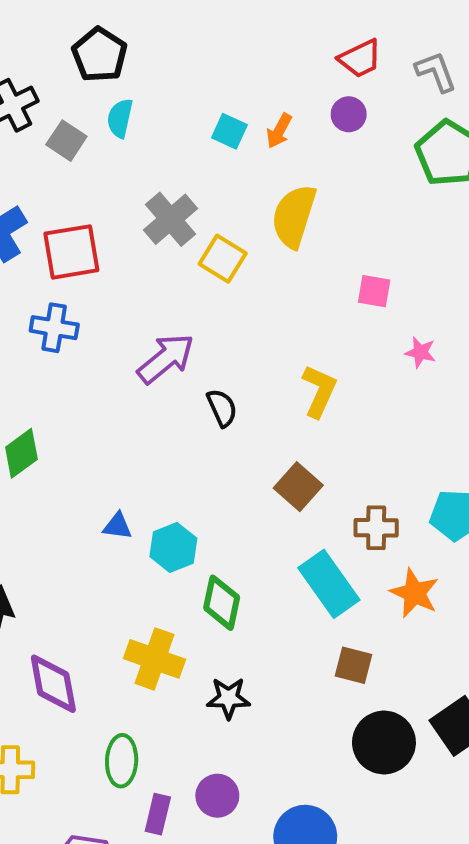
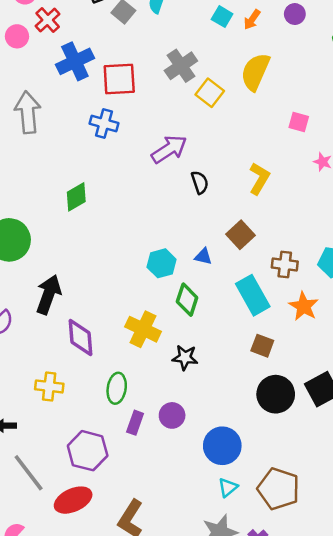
blue triangle: (118, 526) -> (203, 257), moved

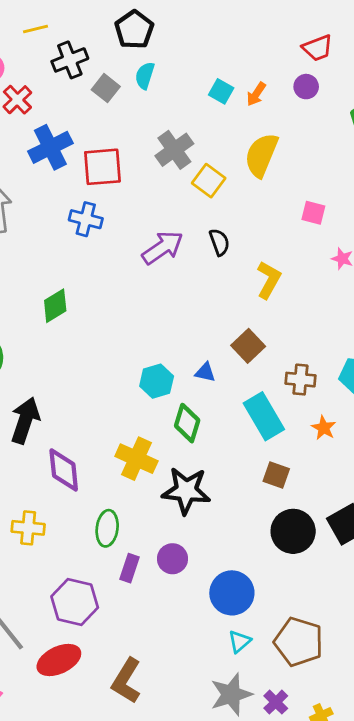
black semicircle: (200, 182) -> (219, 242), moved
orange star: (304, 306) -> (324, 428), size x0.7
black star: (185, 357) -> (186, 491), size x1.6

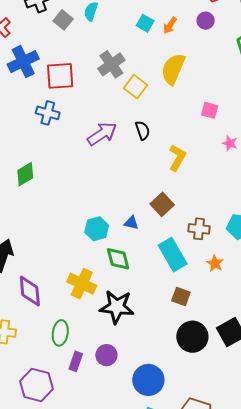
green diamond: (187, 423) -> (118, 259), turned -32

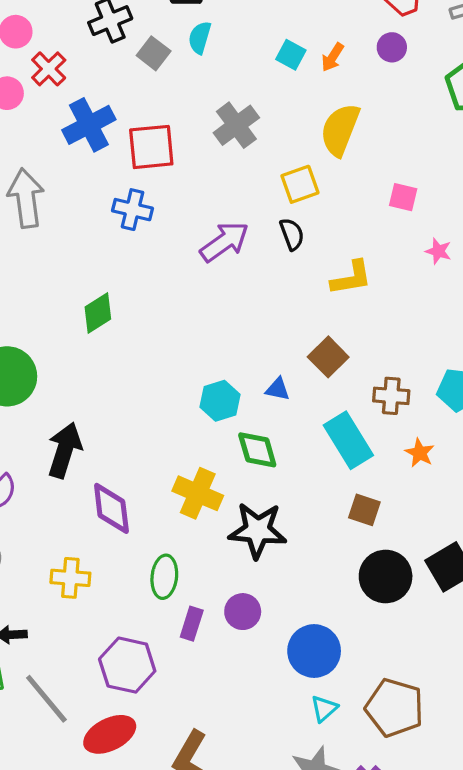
yellow square: (135, 87) -> (300, 184), moved, turned 35
yellow L-shape: (177, 158) -> (351, 278), turned 52

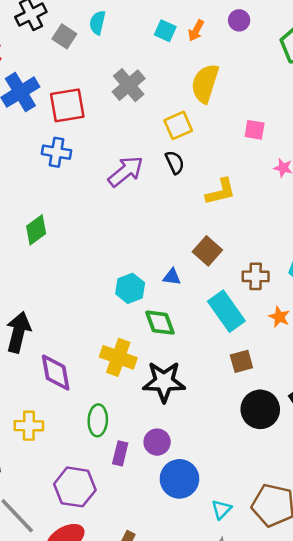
brown square: (364, 510) -> (241, 361), turned -30
blue circle: (314, 651) -> (179, 479), moved

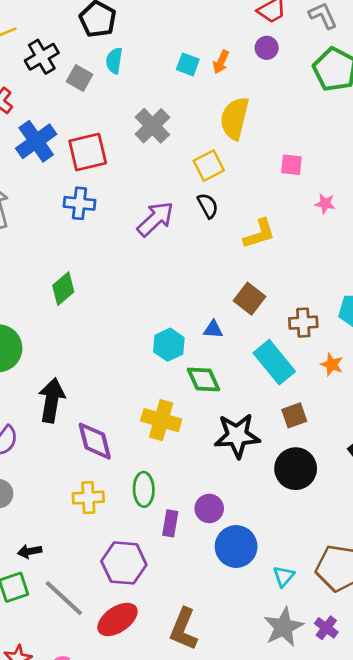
black star: (164, 382) -> (237, 436), moved
black circle: (260, 409) -> (296, 469), moved
yellow cross: (29, 426) -> (88, 498), moved

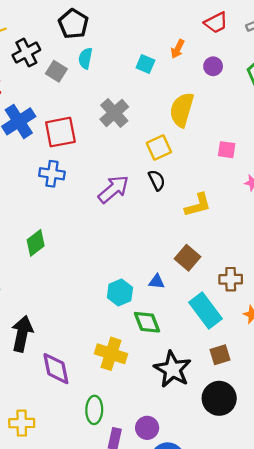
purple circle: (267, 48) -> (213, 66), moved
orange arrow: (221, 62) -> (178, 49), moved
black star: (237, 436) -> (172, 369), turned 30
yellow cross: (88, 498) -> (22, 423), moved

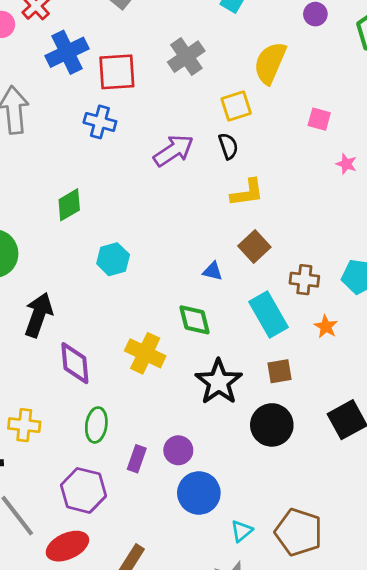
yellow L-shape: (198, 205) -> (247, 193), moved
cyan hexagon: (120, 293) -> (113, 259), moved
green ellipse: (94, 410) -> (96, 425), moved

